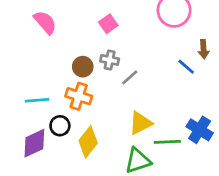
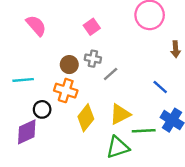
blue line: (186, 67) -> (160, 87), moved
cyan line: (37, 100) -> (23, 80), moved
black circle: (60, 126) -> (42, 109), moved
yellow diamond: (88, 142) -> (86, 118), moved

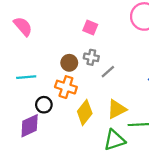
pink semicircle: (36, 26) -> (23, 26), moved
pink square: (92, 27) -> (90, 28), turned -32

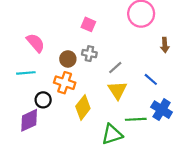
pink semicircle: (23, 26) -> (36, 43), moved
gray line: (108, 72) -> (115, 68), moved
yellow triangle: (117, 109) -> (117, 90), moved, turned -36

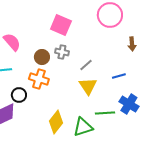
pink square: (88, 24) -> (61, 25), size x1.5
blue line: (151, 79) -> (119, 76), turned -56
yellow diamond: (83, 107) -> (56, 122), moved

